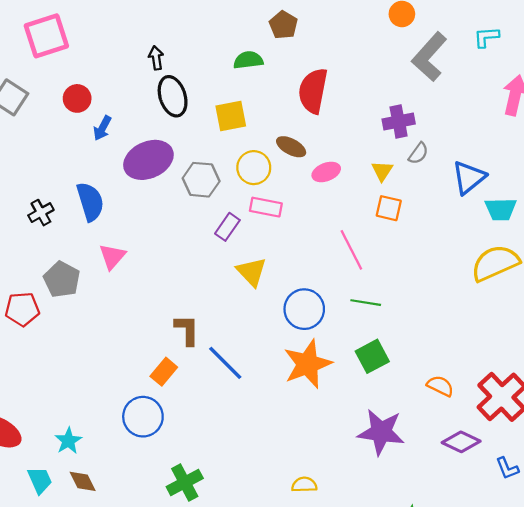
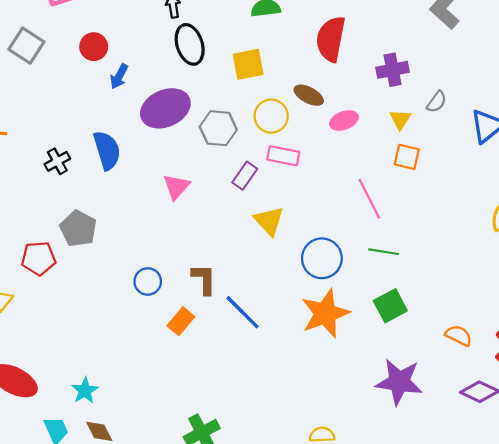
purple cross: (399, 122) -> (392, 70), moved
pink triangle: (112, 256) -> (176, 187), moved
blue circle: (143, 417) -> (148, 281), moved, size x0.7

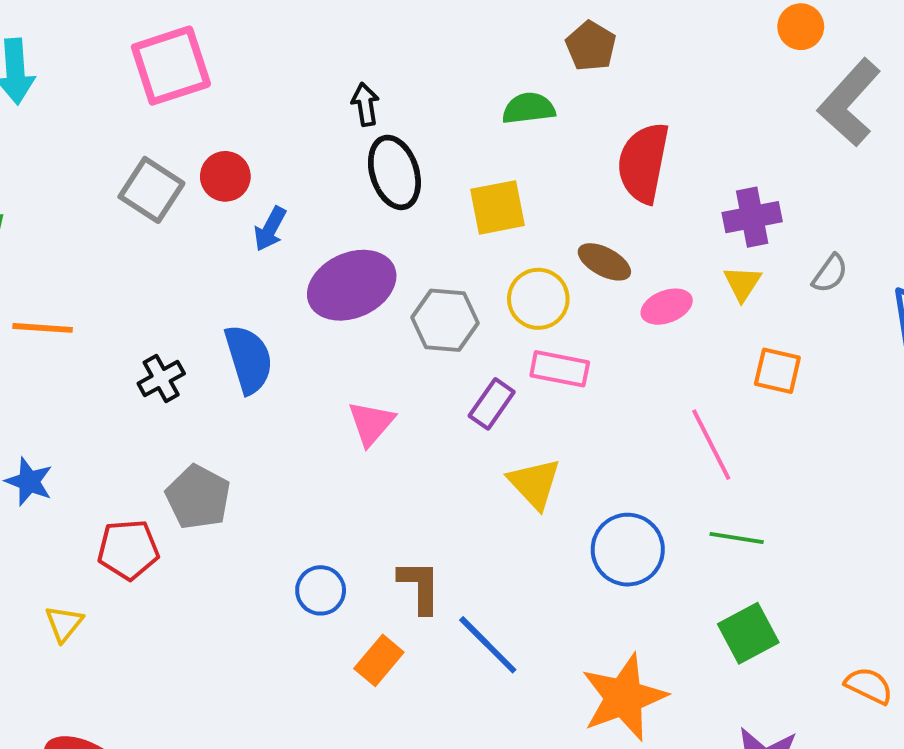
gray square: (26, 46) -> (151, 190), moved
yellow triangle: (400, 119) -> (742, 283), moved
orange star: (325, 313) -> (624, 697), moved

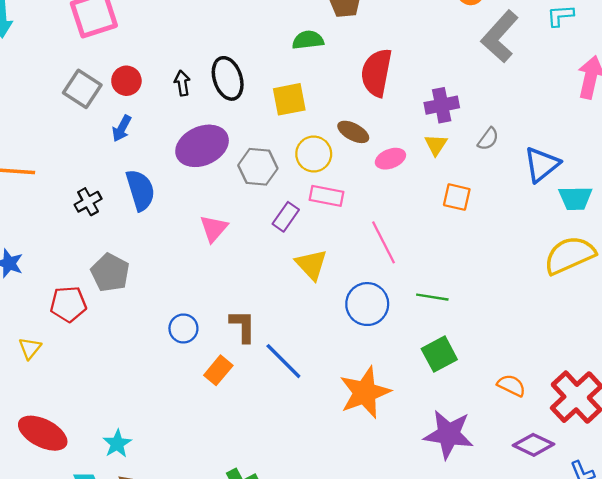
black arrow: (365, 104) -> (182, 83), moved
blue arrow: (270, 229) -> (122, 128), moved
pink line: (711, 445) -> (383, 242), moved

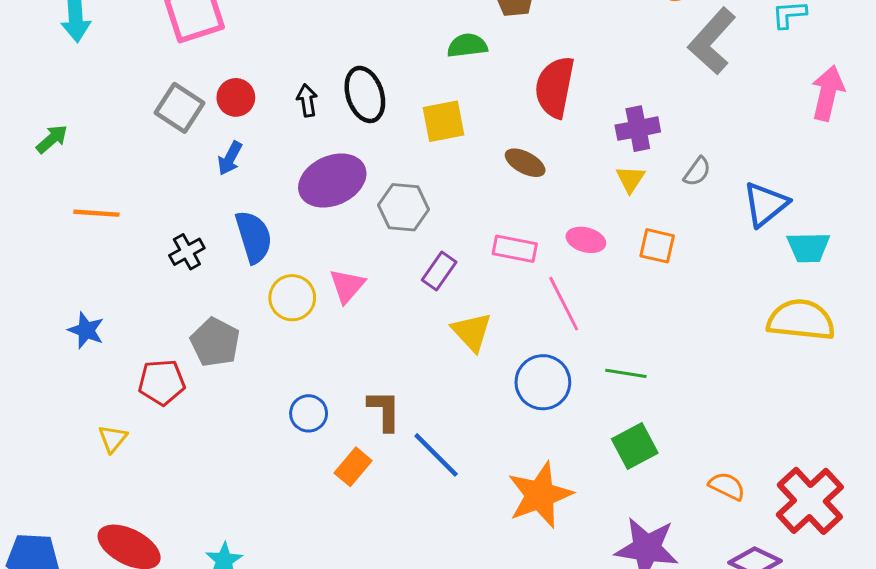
yellow circle: (314, 154) -> (292, 298), moved
pink ellipse: (390, 159) -> (586, 240), moved, turned 36
pink rectangle: (326, 196) -> (515, 249), moved
yellow semicircle: (570, 255) -> (801, 320), turned 30

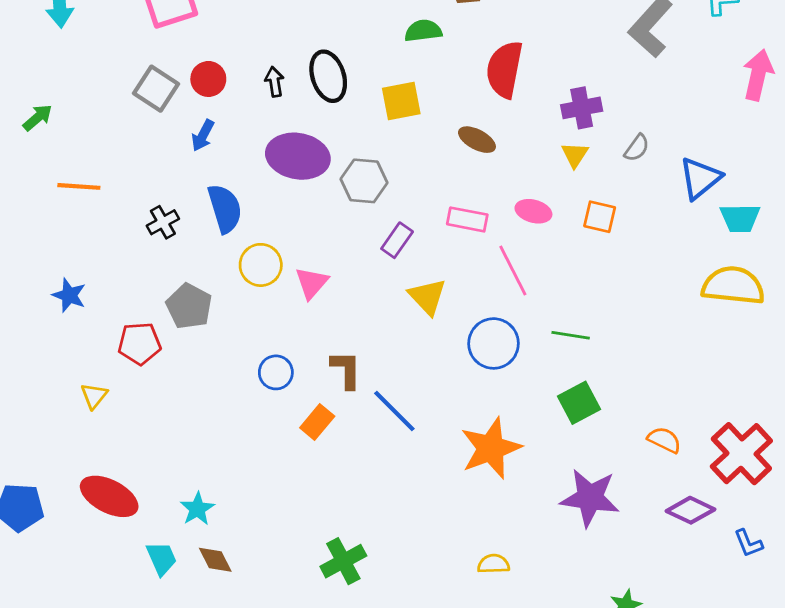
purple ellipse: (332, 181) -> (298, 156), turned 34
pink triangle: (347, 286) -> (312, 283), moved

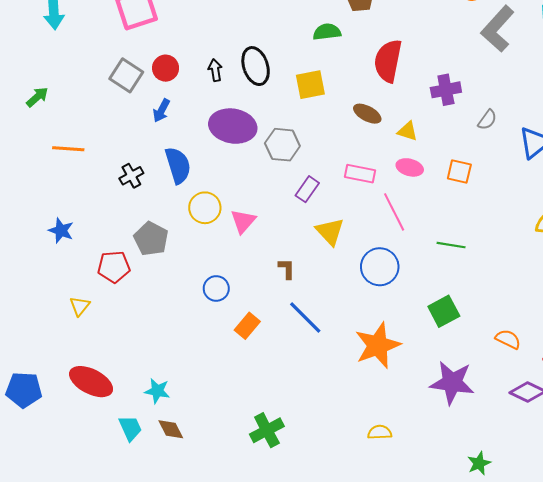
yellow triangle: (575, 155) -> (408, 131), moved, turned -45
green line: (571, 335) -> (451, 245), moved
brown L-shape: (346, 370) -> (287, 269), moved, size x0.7
cyan star: (197, 509) -> (157, 391), turned -30

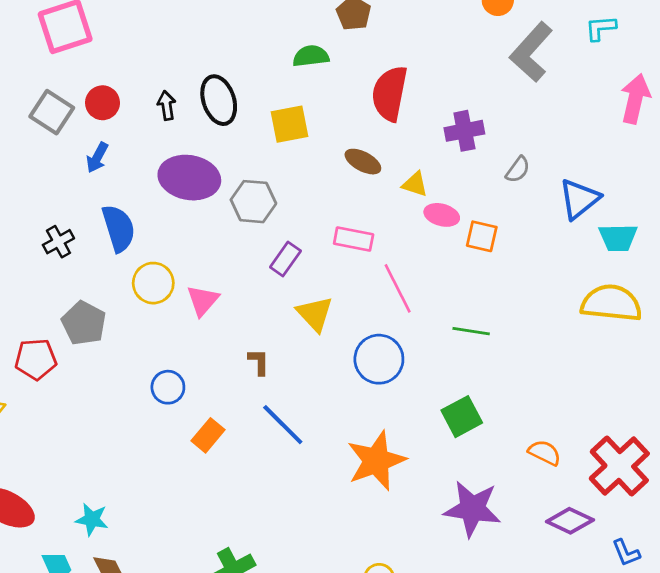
pink ellipse: (410, 167) -> (442, 215), moved

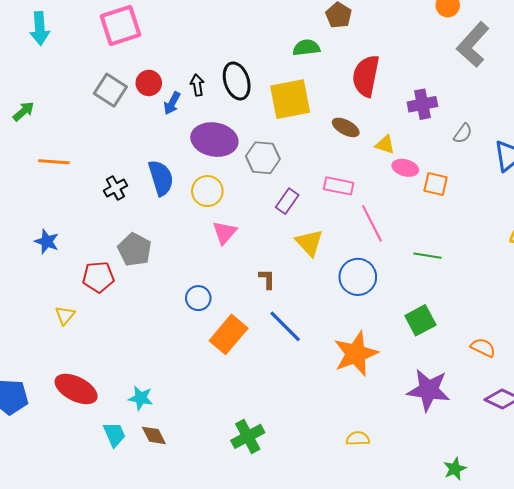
yellow square: (289, 124) -> (290, 99), size x1.4
blue arrow: (97, 158) -> (172, 103), moved
yellow circle: (153, 283) -> (207, 191), moved
orange rectangle: (208, 435) -> (229, 334), size x1.5

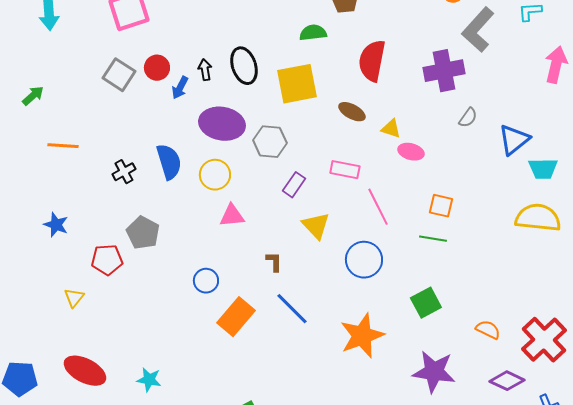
purple cross: (422, 104) -> (444, 71), moved, size x1.4
orange square: (436, 184) -> (441, 206), moved
pink triangle: (225, 232) -> (232, 216), turned 44

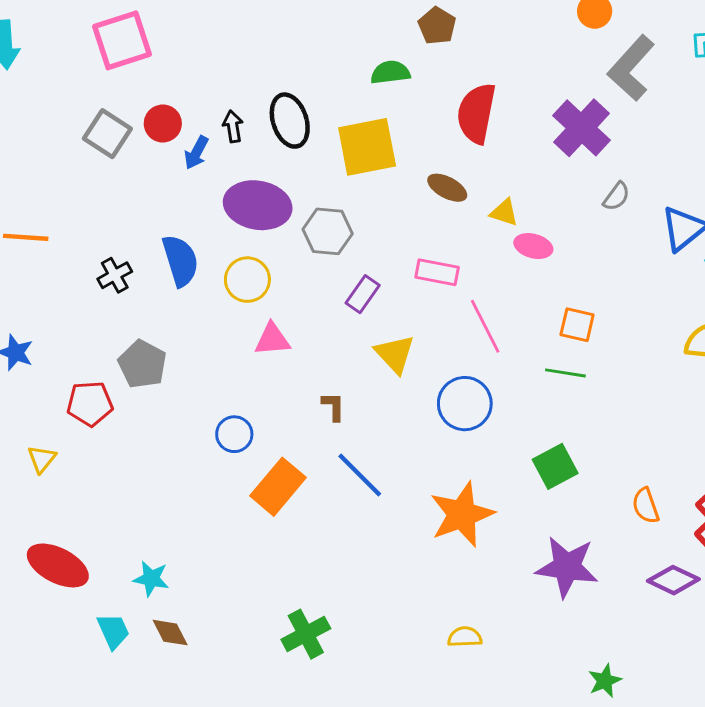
purple cross: (444, 71) -> (581, 128), turned -36
orange semicircle: (488, 330) -> (646, 506), turned -135

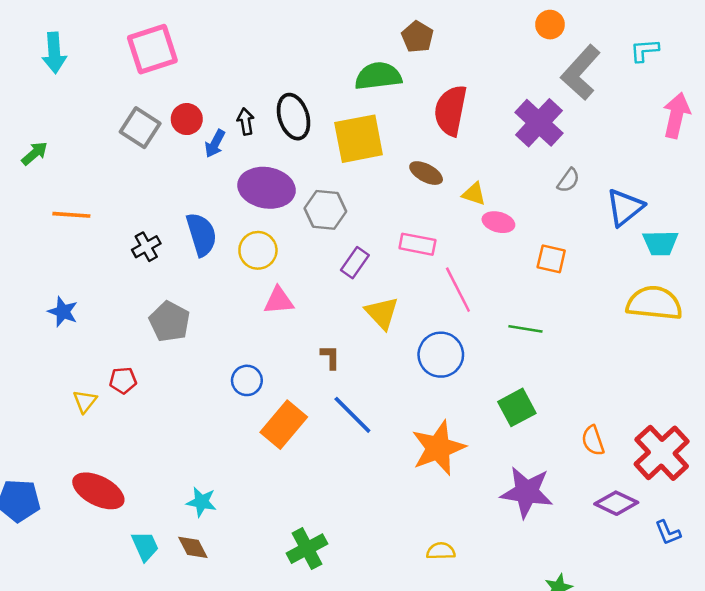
green semicircle: (390, 72) -> (378, 76), size x1.4
orange square: (577, 325) -> (551, 259), moved
red pentagon: (90, 404) -> (123, 380), moved, size x0.7
cyan star: (151, 579) -> (201, 502), moved

